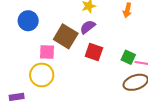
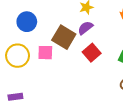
red square: (94, 52) -> (92, 53), turned 30
yellow circle: (42, 75) -> (18, 56), moved

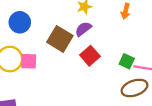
pink square: (45, 53) -> (29, 61), moved

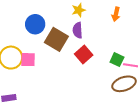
blue circle: (20, 22) -> (35, 24), moved
purple semicircle: (83, 29) -> (78, 30), turned -56

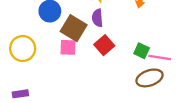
pink square: (28, 60) -> (68, 47), moved

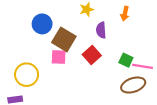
purple semicircle: (97, 18) -> (101, 30), moved
yellow circle: (23, 48) -> (27, 75), moved

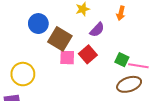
purple semicircle: (101, 30) -> (97, 30), turned -133
pink square: (59, 57) -> (67, 58), moved

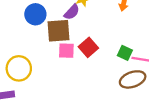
purple semicircle: (97, 30) -> (72, 12), moved
brown square: (60, 39) -> (59, 31), turned -35

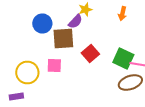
pink square: (66, 51) -> (54, 66), moved
green square: (125, 53) -> (123, 58), size x1.5

